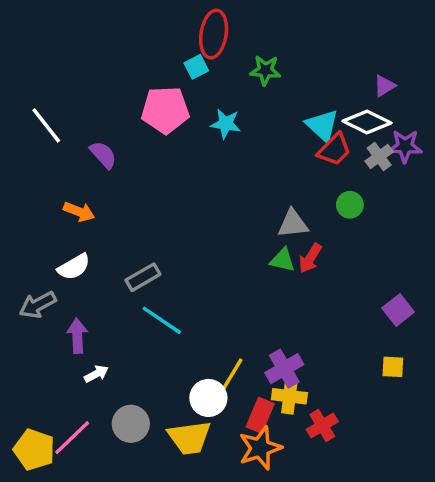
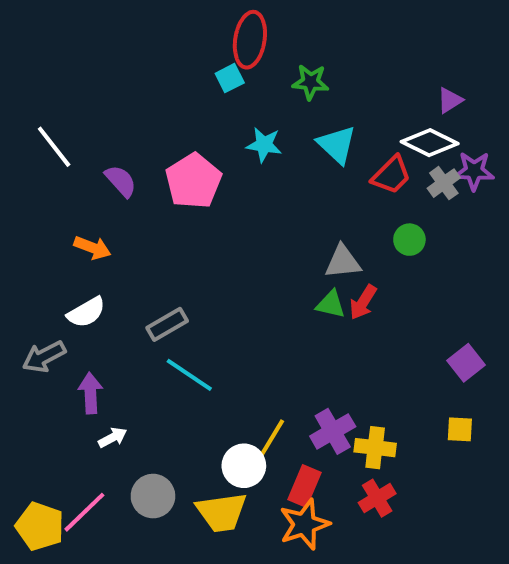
pink pentagon: (165, 110) -> (193, 181), moved, turned -30
cyan triangle: (322, 125) -> (337, 145), moved
yellow cross: (289, 396) -> (375, 448), moved

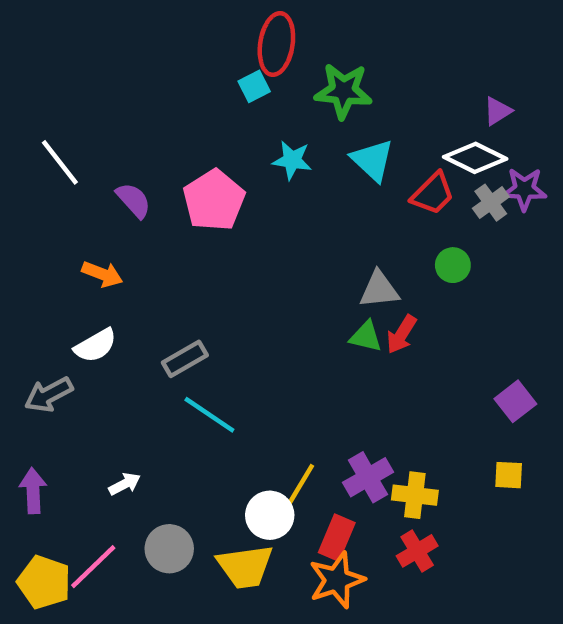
green star: (310, 82) -> (343, 91), size x1.4
purple arrow: (90, 393) -> (33, 491), moved

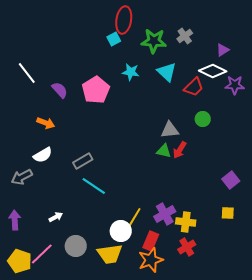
gray cross: (491, 203) -> (185, 36), moved

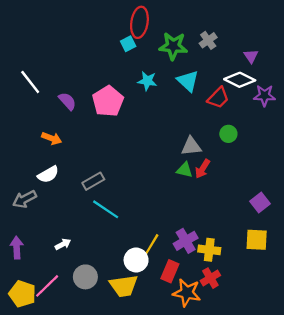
purple triangle: (223, 50) -> (251, 56), turned -32
yellow square: (228, 213) -> (257, 240), size x1.5
orange star: (151, 260) -> (187, 293), moved, turned 30

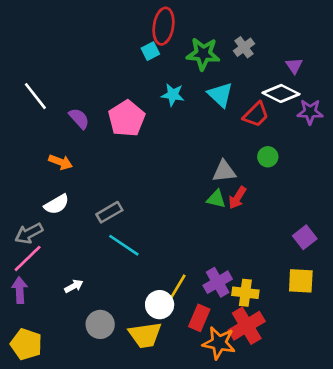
red cross: (210, 278) -> (247, 326), size x1.5
pink line: (47, 286) -> (28, 258), moved

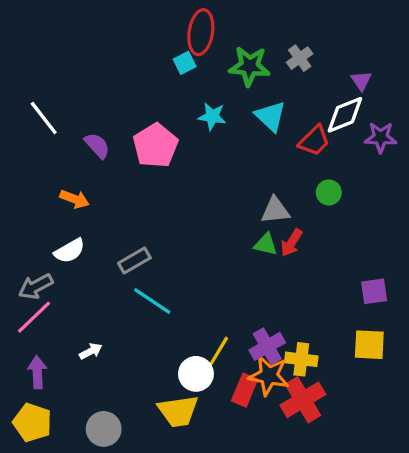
white diamond: (281, 93) -> (345, 115), turned -48
purple square: (305, 237) -> (374, 291), turned 30
purple arrow: (20, 290) -> (37, 372), moved
gray circle: (100, 324) -> (104, 429), moved
orange star: (219, 343) -> (269, 376), moved

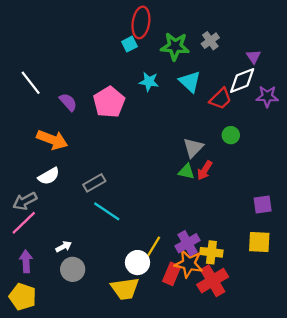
orange arrow: (74, 199) -> (52, 140), size x1.5
gray triangle: (275, 210) -> (193, 148), turned -40
gray circle: (104, 429) -> (73, 269), moved

